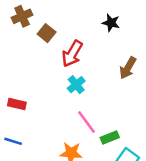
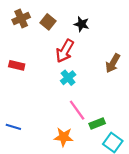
black star: (111, 23) -> (82, 24), moved
brown square: (47, 33) -> (48, 22), moved
red rectangle: (17, 104) -> (17, 65), moved

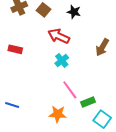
red arrow: (65, 51) -> (59, 36), turned 85

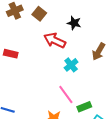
black star: (74, 12) -> (74, 23), moved
cyan cross: (62, 60) -> (71, 65), moved

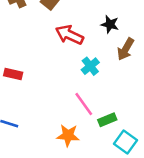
black star: (74, 23) -> (110, 24), moved
red rectangle: (11, 54) -> (13, 74), moved

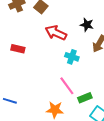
cyan cross: (90, 66) -> (72, 57), turned -32
red rectangle: (13, 74) -> (18, 49), moved

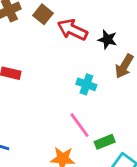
red arrow: (56, 33) -> (72, 30), moved

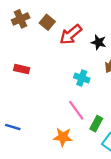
red arrow: (72, 30) -> (71, 35), turned -65
green rectangle: (105, 142) -> (96, 124), turned -40

